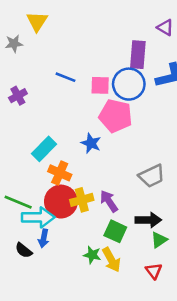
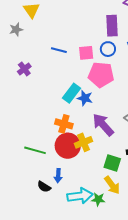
blue circle: (129, 84) -> (108, 49), size x0.6
cyan rectangle: (44, 149) -> (71, 93), moved
purple arrow: (109, 201) -> (103, 125), moved, size x1.4
cyan arrow: (38, 217) -> (80, 196), moved
green star: (92, 255) -> (98, 199), moved

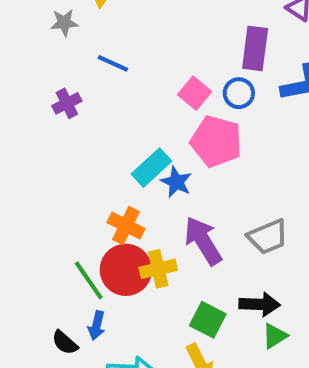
blue line: (59, 50) -> (113, 63), moved
pink square: (86, 53) -> (195, 93), turned 35
green line: (35, 150) -> (89, 280), moved, turned 30

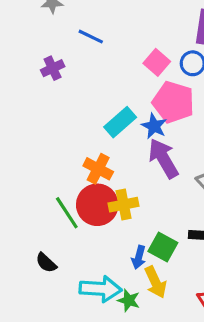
blue star: (176, 182) -> (154, 126), moved
purple arrow: (203, 241) -> (163, 158), moved
blue arrow: (97, 325) -> (139, 257), moved

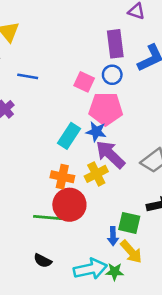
yellow cross: (124, 205) -> (96, 174), moved
green line: (67, 213) -> (48, 217), turned -36

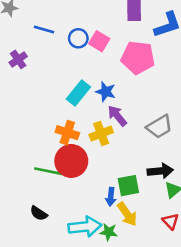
blue circle: (112, 75) -> (78, 38), moved
pink pentagon: (106, 109) -> (138, 58), moved
purple arrow: (110, 154) -> (117, 116), size x0.7
green square: (129, 223) -> (128, 186), turned -30

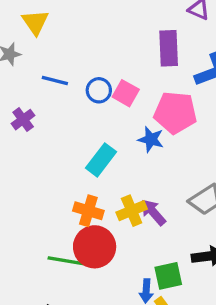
blue star: (106, 92) -> (151, 139), moved
purple arrow: (117, 116) -> (153, 212), moved

